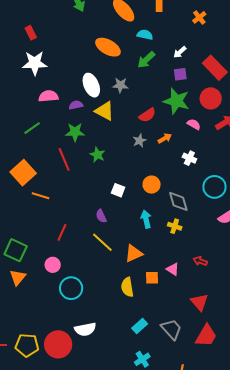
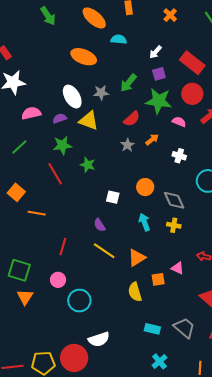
green arrow: (146, 60) -> (128, 83), moved
orange square: (23, 173) -> (16, 192), size x0.7
cyan rectangle: (140, 326) -> (152, 329), turned 63

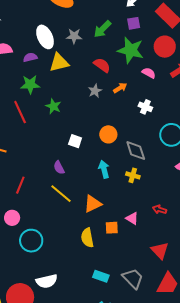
red semicircle: (132, 119) -> (102, 65), turned -108
yellow triangle: (89, 121) -> (59, 62), turned -40

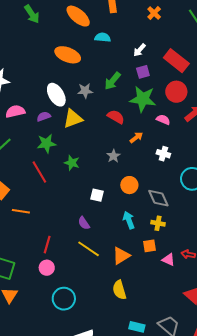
gray star: (95, 91) -> (113, 156), moved
pink circle: (12, 218) -> (47, 268), moved
pink triangle: (132, 218) -> (168, 260), moved
orange square: (112, 228) -> (149, 246), moved

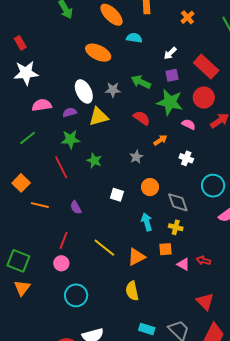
green arrow: (112, 81) -> (141, 82), turned 72
purple semicircle: (84, 223) -> (76, 207), moved

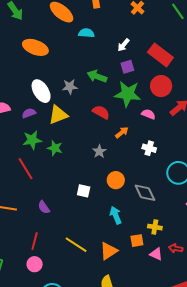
orange ellipse: (98, 53) -> (35, 47), moved
green star: (94, 161) -> (55, 148), moved
yellow cross: (176, 227) -> (155, 227), moved

